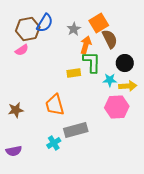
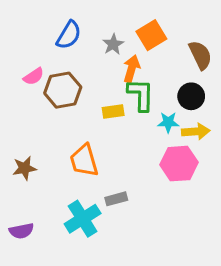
brown hexagon: (28, 29) -> (63, 90), moved
brown semicircle: (110, 39) -> (200, 55), moved
gray rectangle: (76, 130) -> (116, 199), size x0.6
cyan cross: (54, 143) -> (83, 219), size x1.6

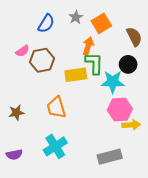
gray star: (113, 44) -> (76, 17), moved
yellow rectangle: (113, 112) -> (76, 75), size x1.5
cyan star: (168, 122) -> (113, 82), size x1.6
yellow arrow: (196, 131) -> (131, 125), moved
gray rectangle: (116, 199) -> (110, 157), moved, size x1.6

